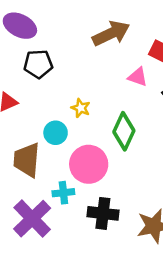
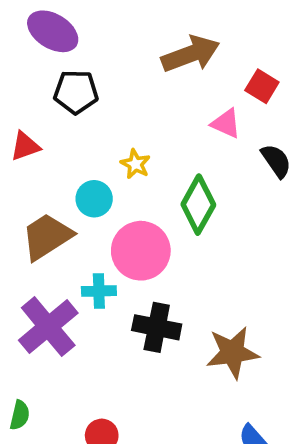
brown trapezoid: (27, 160) -> (47, 237), turned 48

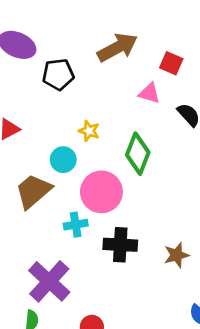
black pentagon: (76, 92) -> (58, 74), moved
purple cross: (48, 327) -> (49, 281), moved
brown star: (233, 353) -> (177, 255), size x0.7

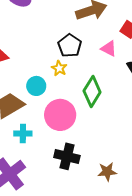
black pentagon: (58, 74) -> (70, 46), moved, turned 30
cyan cross: (76, 225) -> (23, 133), moved

